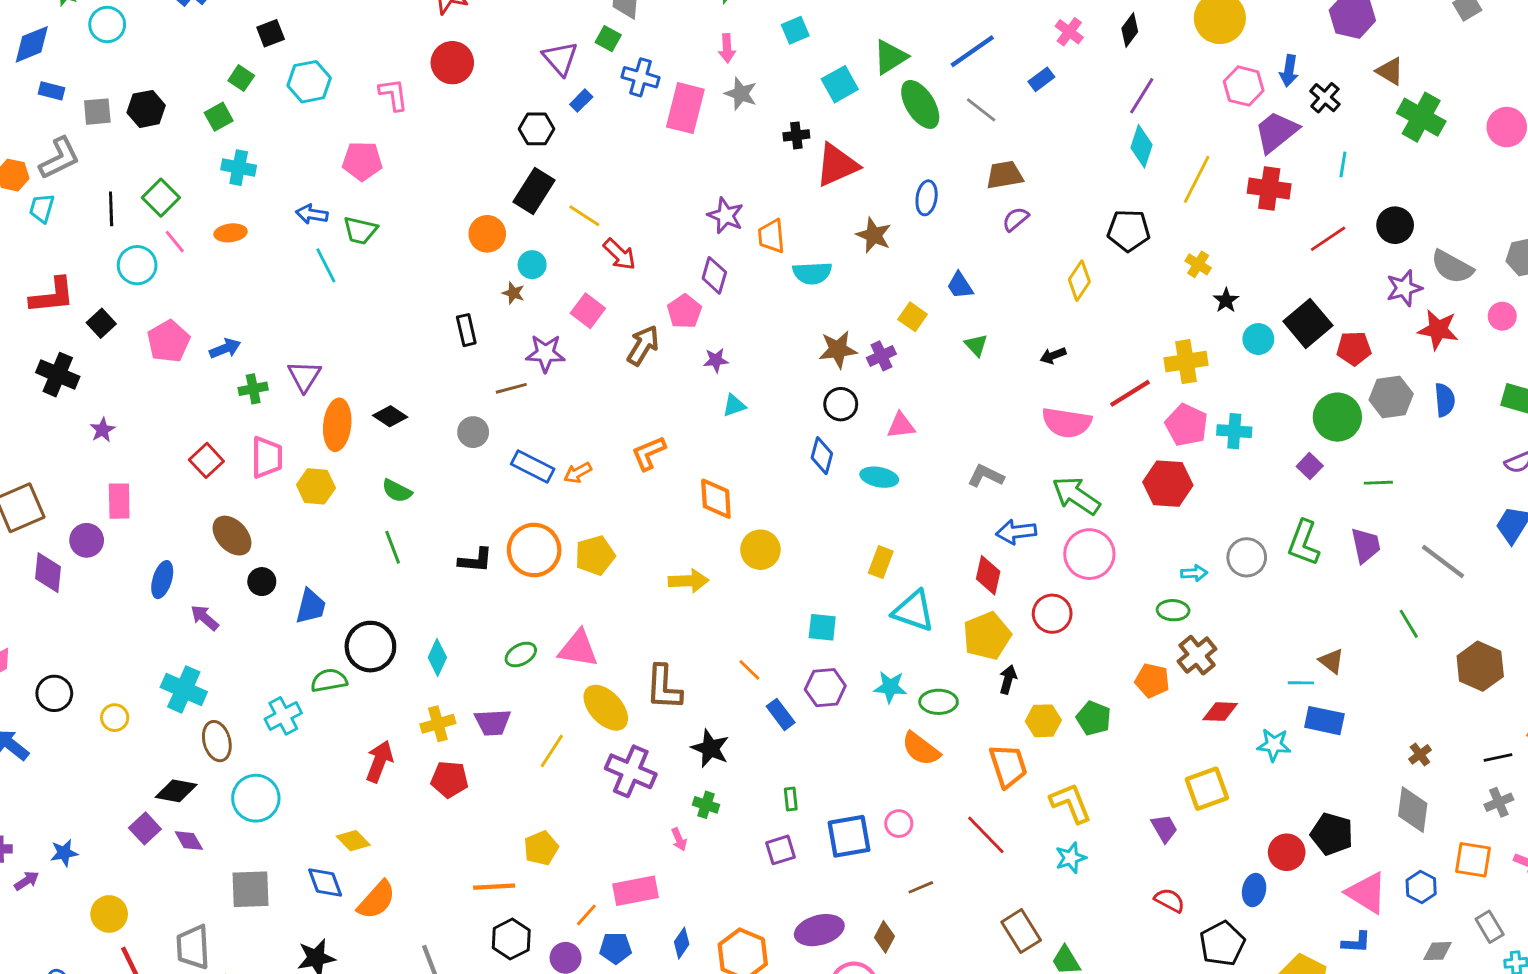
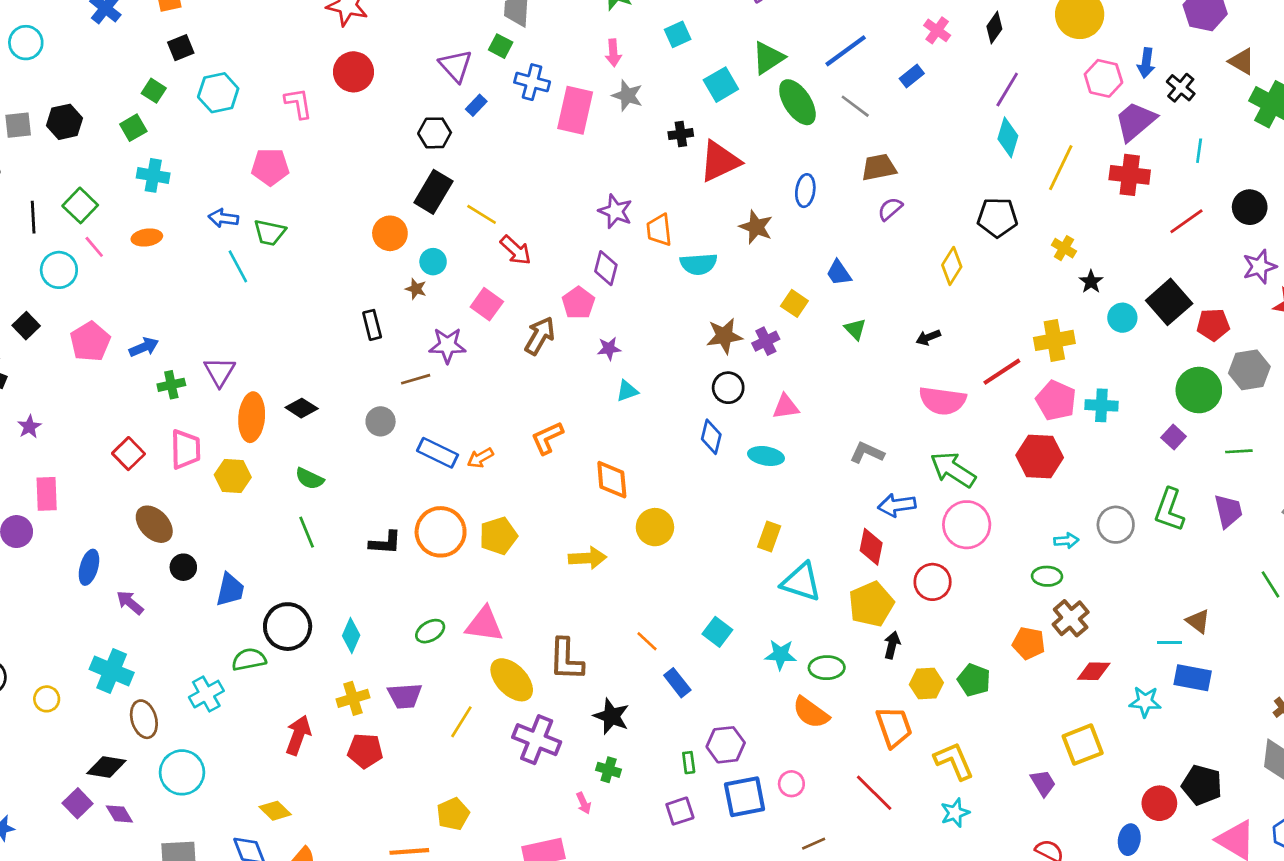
cyan square: (822, 627) -> (717, 632), moved, turned 32
purple hexagon: (825, 688) -> (726, 745), moved

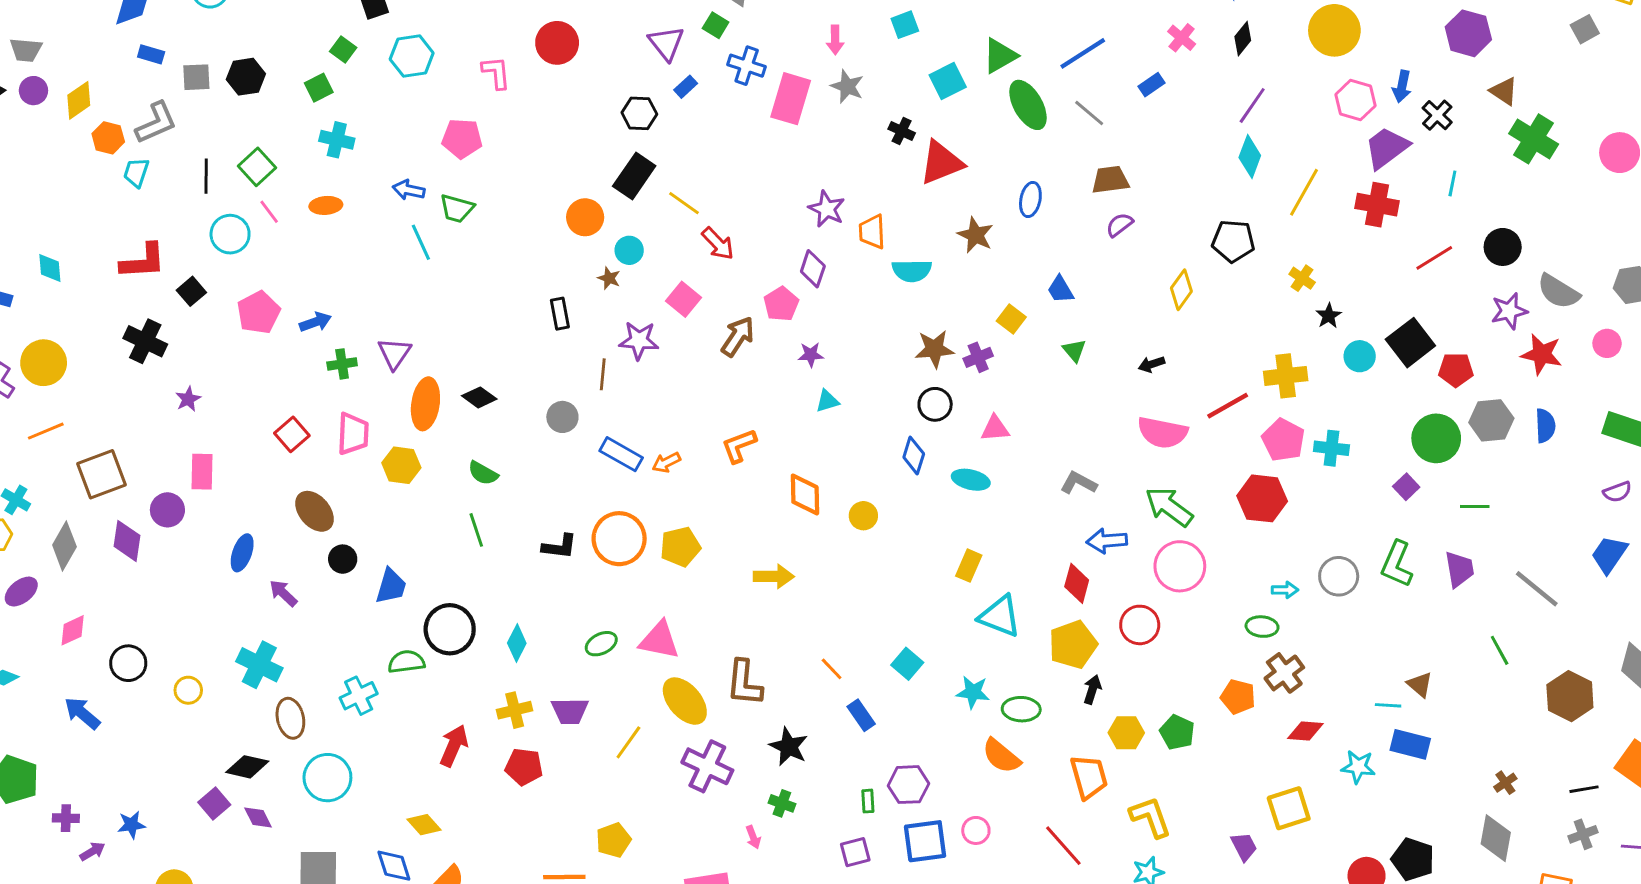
black cross: (681, 134) -> (902, 131), turned 30
brown line: (416, 379) -> (603, 374), turned -72
yellow circle: (655, 527) -> (863, 516), moved, size x0.7

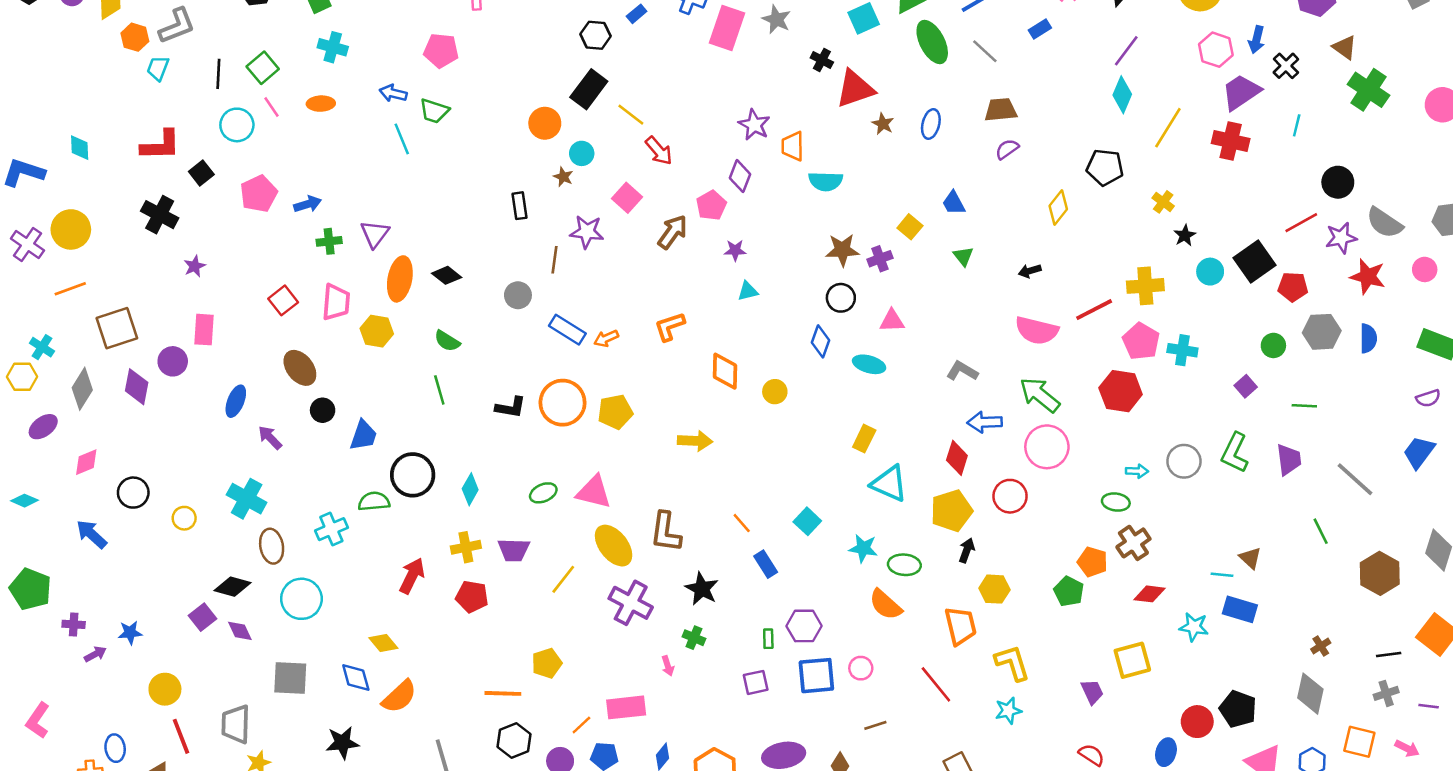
brown star: (975, 235) -> (883, 124), moved, size x0.7
red line: (1434, 258) -> (1301, 223), moved
green circle: (1436, 438) -> (1273, 345), size x0.6
green pentagon: (1177, 732) -> (1069, 591), moved

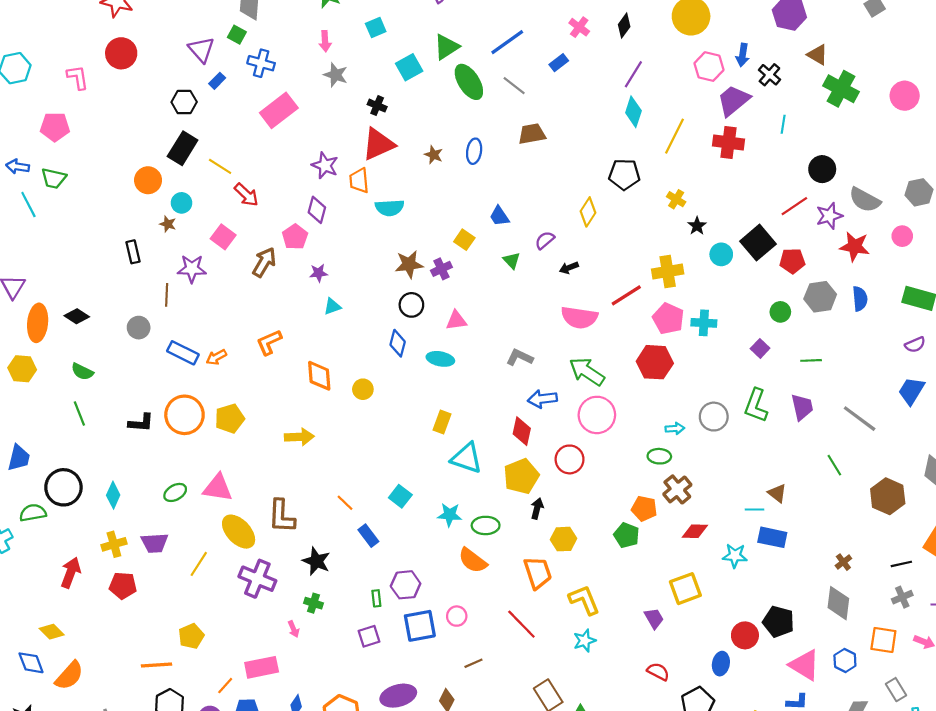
pink rectangle: (727, 28) -> (279, 110), moved, turned 39
red triangle: (855, 89) -> (378, 144), moved
purple semicircle: (1007, 149) -> (545, 240), moved

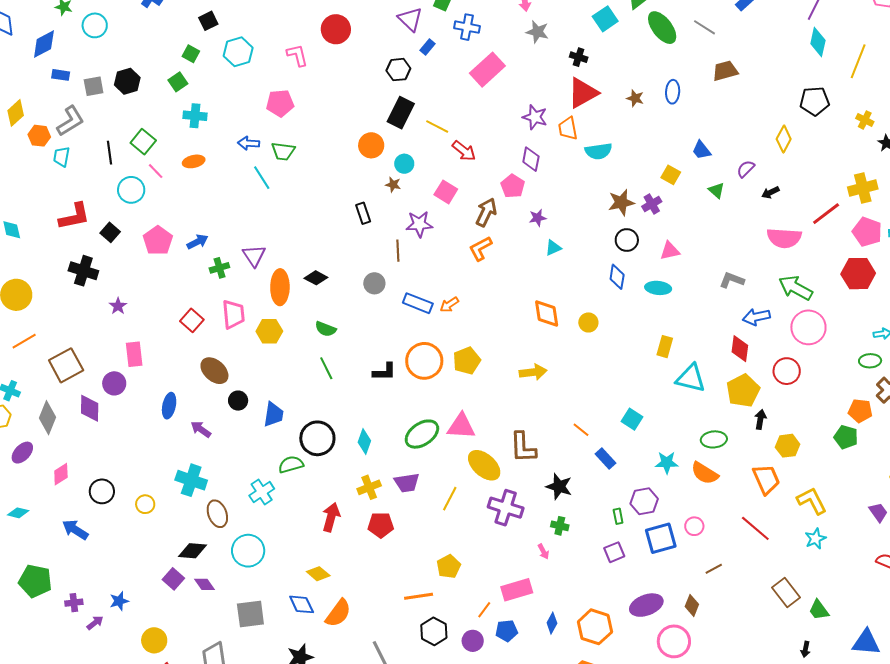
orange L-shape: (269, 342) -> (480, 248), moved
green ellipse: (175, 492) -> (422, 434), size x1.6
cyan star: (450, 515) -> (667, 463), moved

